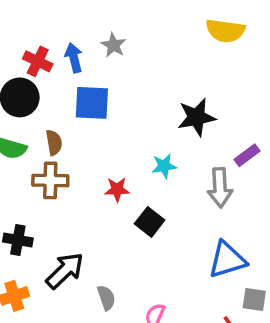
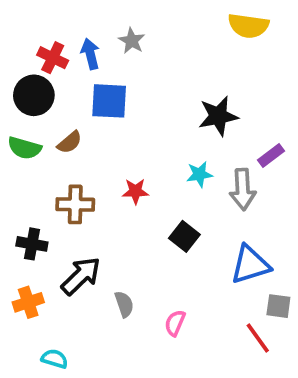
brown semicircle: (54, 143) -> (70, 142), turned 60
cyan star: (164, 166) -> (199, 174), moved
brown cross: (50, 180) -> (75, 204), moved
black square: (150, 222) -> (184, 236), moved

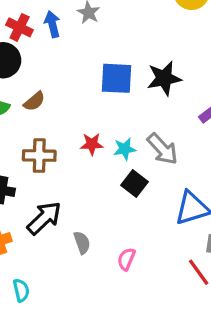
blue square: (109, 101) -> (116, 78), moved
cyan star: (199, 174) -> (125, 149), moved
gray arrow: (243, 189) -> (162, 149), moved, turned -40
cyan semicircle: (55, 359) -> (21, 290), turned 60

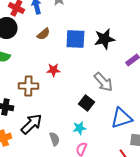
brown semicircle: (34, 101) -> (43, 34), moved
red star: (92, 144) -> (53, 70), moved
cyan star: (125, 149) -> (79, 128), moved

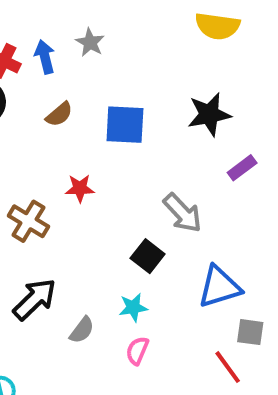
black star: (104, 39) -> (209, 114), moved
brown cross: (28, 86) -> (28, 221), turned 30
gray semicircle: (54, 139) -> (82, 330), turned 56

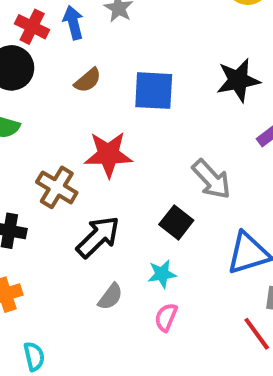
red star: (80, 188) -> (108, 154), size x1.6
black arrow: (35, 299) -> (98, 237), moved

